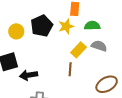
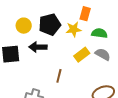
brown line: (70, 69) -> (59, 76), moved
black arrow: (29, 75) -> (38, 47), moved

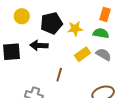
orange rectangle: (85, 14) -> (105, 14), moved
yellow circle: (24, 26) -> (22, 16), moved

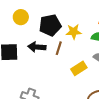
yellow rectangle: (83, 54) -> (79, 68), moved
brown line: (59, 75) -> (59, 48), moved

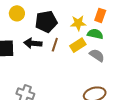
yellow star: (74, 32) -> (78, 23), moved
yellow rectangle: (79, 68) -> (78, 45), moved

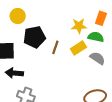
black pentagon: (46, 22) -> (34, 37), moved
black arrow: (33, 43) -> (14, 73), moved

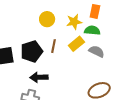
yellow circle: (18, 16) -> (47, 19), moved
black pentagon: (34, 37) -> (32, 51), moved
black arrow: (14, 73) -> (39, 77), moved

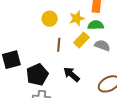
black pentagon: (32, 51) -> (37, 75), moved
black arrow: (39, 77) -> (72, 74), moved, turned 48

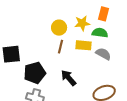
yellow circle: (50, 19) -> (59, 28), moved
yellow rectangle: (81, 40) -> (84, 45), turned 42

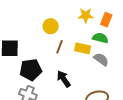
yellow star: (82, 23) -> (86, 15), moved
yellow circle: (59, 28) -> (51, 26), moved

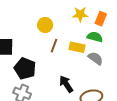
black pentagon: (31, 70) -> (25, 68), turned 30
black arrow: (64, 79) -> (66, 84), moved

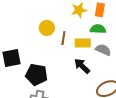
brown line: (54, 46) -> (63, 38), moved
black arrow: (66, 84) -> (82, 66), moved

